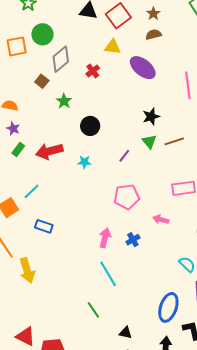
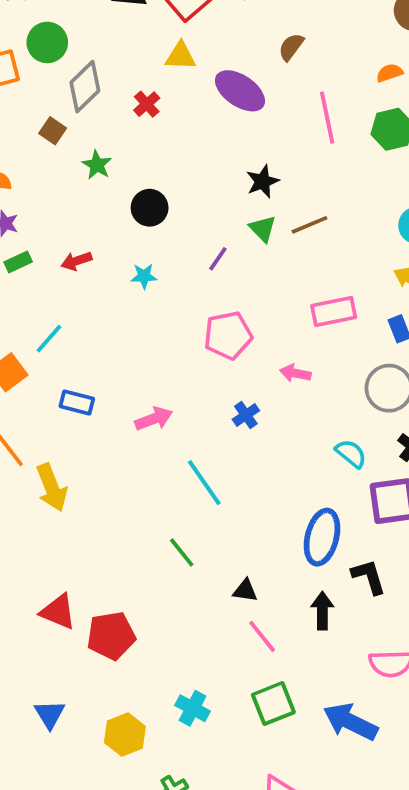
brown semicircle: (154, 35) -> (291, 47), moved, turned -35
green rectangle: (18, 149) -> (18, 262), turned 32
red arrow: (49, 151) -> (77, 261), size x0.6
pink arrow: (105, 238) -> (154, 419), moved, turned 60

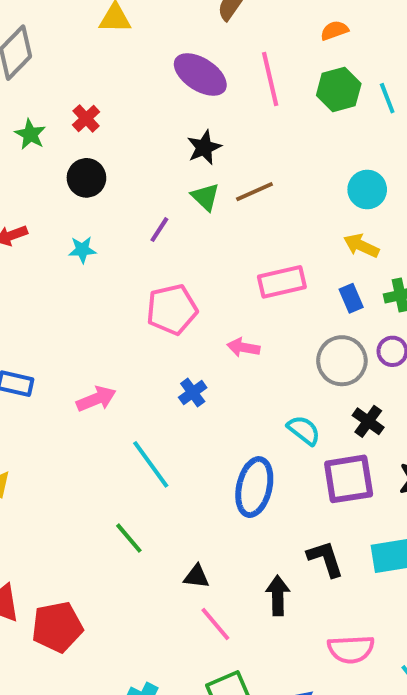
purple ellipse: (240, 91) -> (200, 75), moved
red cross: (147, 104) -> (86, 118), moved
blue ellipse: (322, 537) -> (254, 487), moved

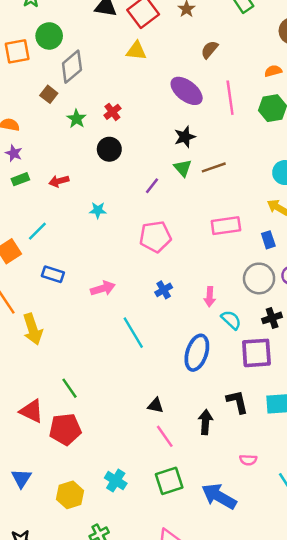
cyan star: (82, 250) -> (98, 210), moved
pink arrow: (243, 347) -> (210, 297), moved, turned -102
black cross: (368, 421) -> (272, 318), turned 30
green line: (129, 538) -> (70, 388), moved
pink semicircle: (351, 649) -> (248, 460), size x0.6

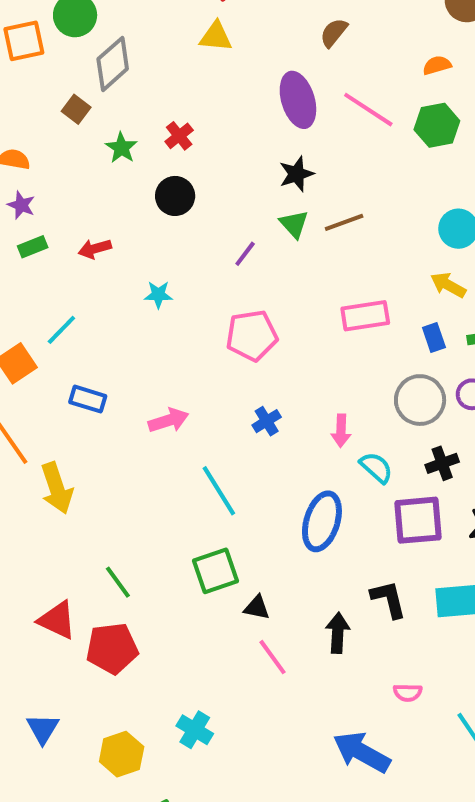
purple ellipse: (187, 91) -> (298, 100), turned 36
pink line: (230, 98) -> (368, 110), turned -48
green square: (169, 481) -> (216, 571), moved

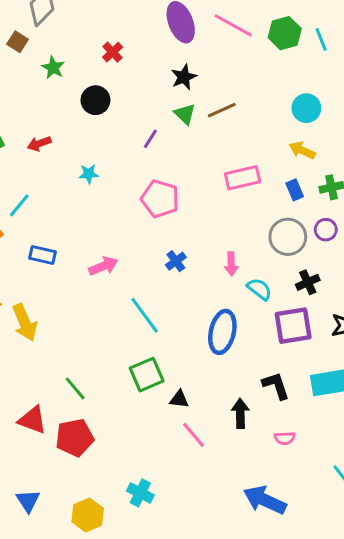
red cross: (179, 136) -> (113, 52), moved
pink pentagon: (252, 336) -> (160, 199), turned 30
pink semicircle: (408, 693) -> (285, 438), moved

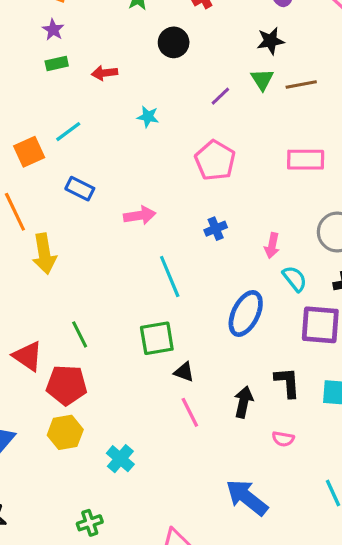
yellow hexagon: (88, 515) -> (65, 432), moved

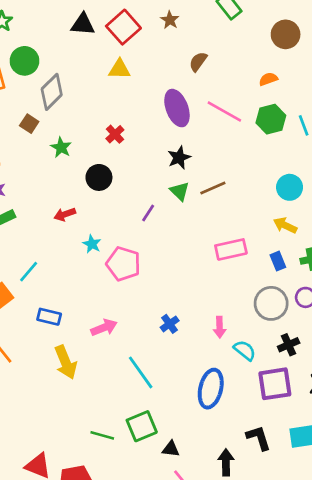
red arrow: (105, 73) -> (65, 214), moved
cyan star: (148, 117) -> (92, 244), turned 30
pink pentagon: (215, 160) -> (123, 264), moved
yellow arrow: (44, 254) -> (66, 362), moved
green line: (80, 334) -> (102, 435), moved, turned -35

